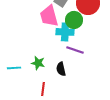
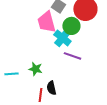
cyan cross: (65, 32) -> (62, 38), turned 36
black semicircle: (61, 69) -> (51, 88), moved

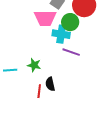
pink trapezoid: (46, 22) -> (45, 18), turned -75
cyan cross: (62, 38) -> (61, 34), turned -30

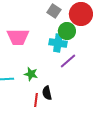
pink trapezoid: (45, 18) -> (18, 37), moved
purple line: (71, 52) -> (68, 61), turned -60

